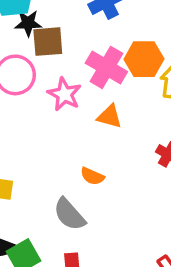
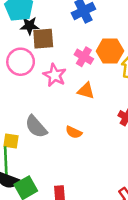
pink cross: (106, 67) -> (84, 57), size x0.7
gray semicircle: (69, 214) -> (36, 127), moved

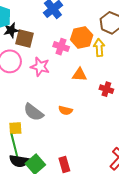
brown square: (43, 39) -> (25, 39), turned 30
orange triangle: (86, 91) -> (80, 75), moved

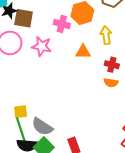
yellow arrow: (99, 48) -> (106, 35), moved
orange semicircle: (65, 110) -> (111, 83), moved
gray semicircle: (34, 112) -> (42, 127), moved

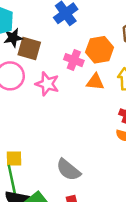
orange triangle: (83, 52) -> (95, 82), moved
gray semicircle: (42, 127) -> (68, 170), moved

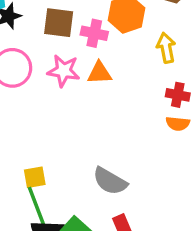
brown square: (29, 48) -> (59, 23), moved
orange triangle: (95, 82) -> (100, 73), moved

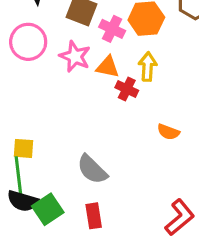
yellow arrow: (166, 48) -> (148, 67), moved
red cross: (178, 95) -> (127, 89), moved

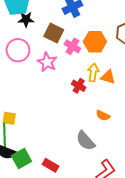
orange triangle: (108, 67) -> (108, 77), moved
gray semicircle: (92, 169) -> (85, 141), moved
red rectangle: (94, 216) -> (51, 165), turned -56

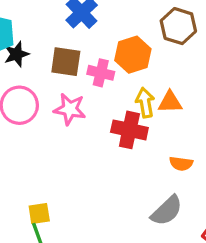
red cross: (79, 86) -> (129, 130), size x1.5
gray semicircle: (85, 141) -> (167, 211), turned -75

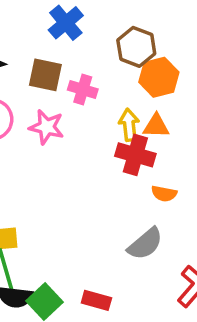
brown hexagon: (178, 26) -> (136, 47), moved
orange hexagon: (133, 55) -> (159, 77), moved
red cross: (129, 130) -> (135, 155), moved

